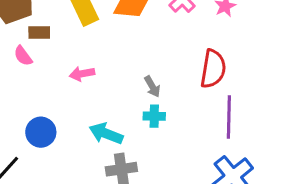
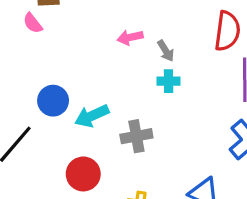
pink arrow: (82, 74) -> (130, 37), moved
cyan arrow: (106, 134) -> (92, 116), moved, turned -44

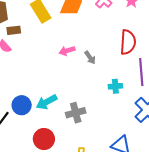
cyan cross: (169, 81) -> (115, 86), moved
blue circle: (53, 101) -> (22, 105), moved

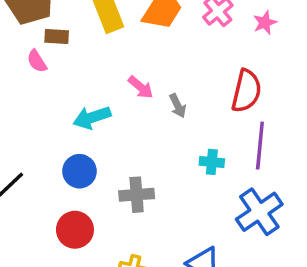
pink arrow: (67, 51) -> (141, 87), turned -133
cyan arrow: (47, 102) -> (92, 117), moved
blue circle: (22, 105) -> (79, 171), moved

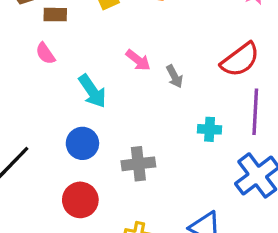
pink semicircle: (37, 61) -> (45, 53), moved
red semicircle: (246, 91) -> (240, 60), turned 42
cyan arrow: (92, 117) -> (92, 91), turned -104

